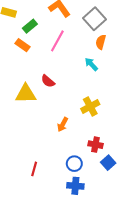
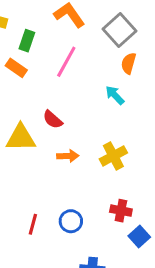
green rectangle: (30, 26) -> (27, 41), turned -32
orange arrow: (63, 124) -> (68, 156), moved, turned -120
blue circle: (74, 164) -> (71, 221), moved
red line: (34, 169) -> (33, 224), moved

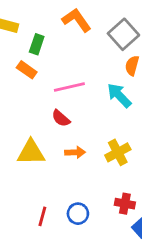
pink line: (66, 62) -> (69, 87), moved, turned 48
cyan arrow: (115, 95) -> (119, 95), size x1.4
yellow triangle: (21, 138) -> (31, 152), moved

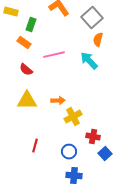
red semicircle: (61, 118) -> (26, 70), moved
yellow cross: (118, 152) -> (73, 117), moved
blue circle: (78, 214) -> (69, 152), moved

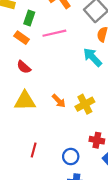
pink line: (54, 55) -> (54, 33), moved
orange arrow: (58, 101) -> (59, 101), turned 48
yellow cross: (73, 117) -> (85, 104), moved

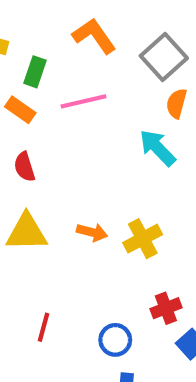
red semicircle: (24, 67) -> (24, 167), turned 32
orange arrow: (59, 101) -> (92, 232), turned -32
red cross: (97, 140) -> (166, 308), turned -32

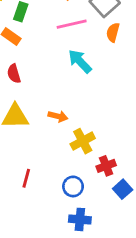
pink line: (84, 101) -> (72, 24), moved
cyan arrow: (157, 148) -> (80, 61), moved
yellow cross: (143, 239) -> (83, 141), moved

